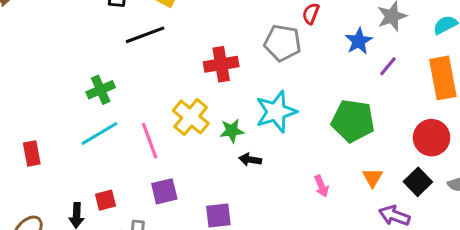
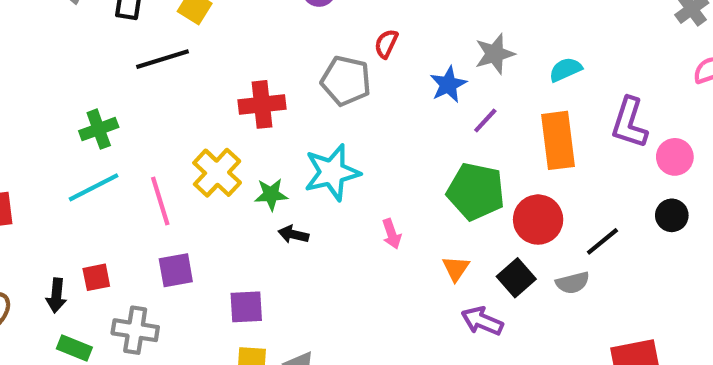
green pentagon: (353, 121) -> (476, 191), moved
pink arrow: (321, 186) -> (392, 234), moved

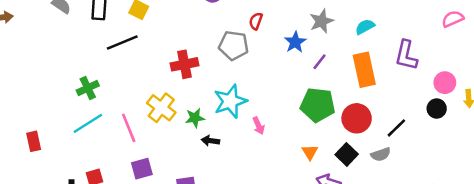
pink circle: (675, 157) -> (445, 83), moved
pink arrow: (392, 234) -> (259, 126), moved

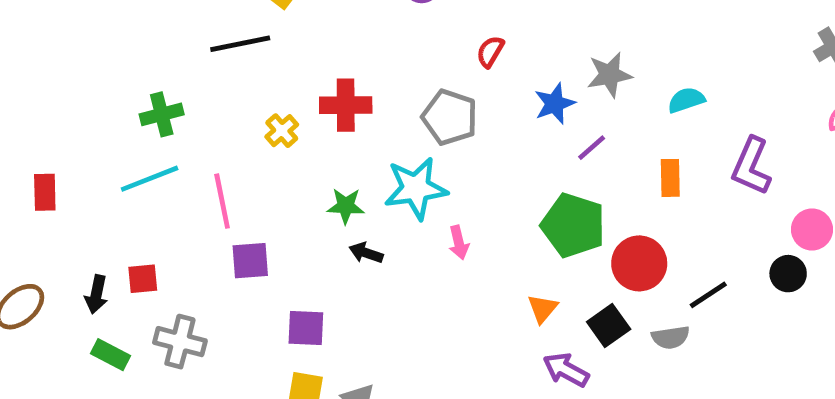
gray pentagon: (234, 45) -> (450, 117), moved
orange rectangle: (364, 70) -> (670, 178), size x0.6
yellow cross: (161, 108) -> (282, 131), moved, size x0.6
purple square: (142, 169) -> (250, 261), moved

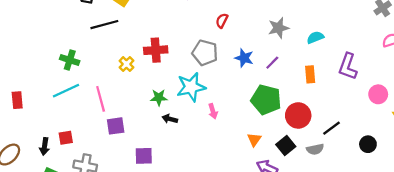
blue star: (555, 104) -> (244, 58), moved, turned -30
green cross: (162, 114) -> (70, 60), turned 36
black circle: (788, 274) -> (368, 144), moved

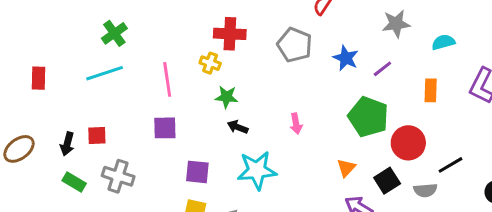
green cross: (70, 60) -> (114, 33), turned 30
yellow cross: (126, 64) -> (210, 63), moved, turned -32
cyan star: (191, 87) -> (257, 170), moved
pink line: (101, 99) -> (167, 79), moved

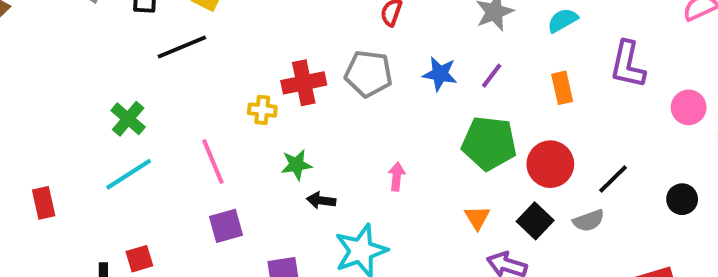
red cross: (230, 34) -> (304, 83), moved
yellow cross: (210, 63) -> (262, 110), moved
pink arrow: (296, 124) -> (397, 176), turned -150

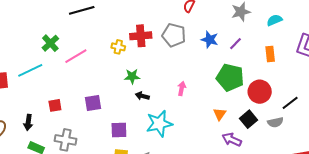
pink line: (213, 162) -> (76, 56), moved, turned 75
cyan line: (129, 174) -> (30, 70), moved
red square: (139, 259) -> (55, 105), moved

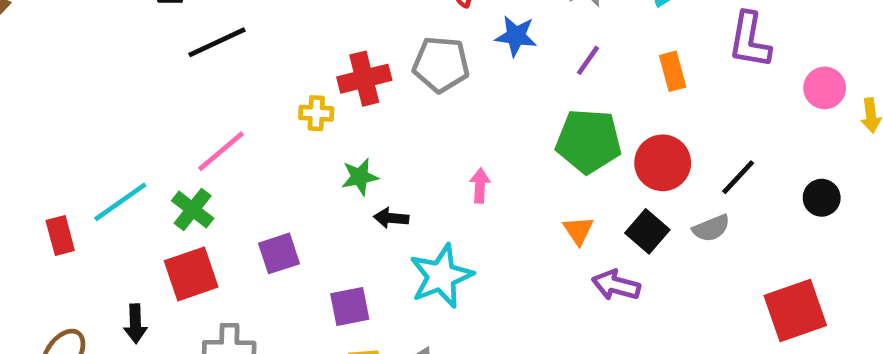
blue star: (210, 40) -> (516, 36), moved
green cross: (50, 43) -> (193, 209), moved
red square: (55, 105) -> (191, 274), size x1.6

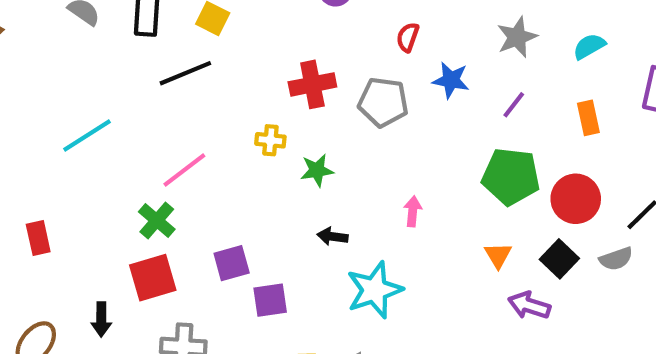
red cross: (364, 79) -> (312, 84), moved
green star: (360, 177) -> (317, 170), moved
cyan line: (120, 202) -> (87, 135), moved
purple square: (350, 306) -> (270, 300), moved

